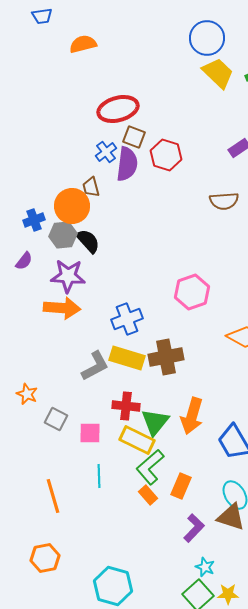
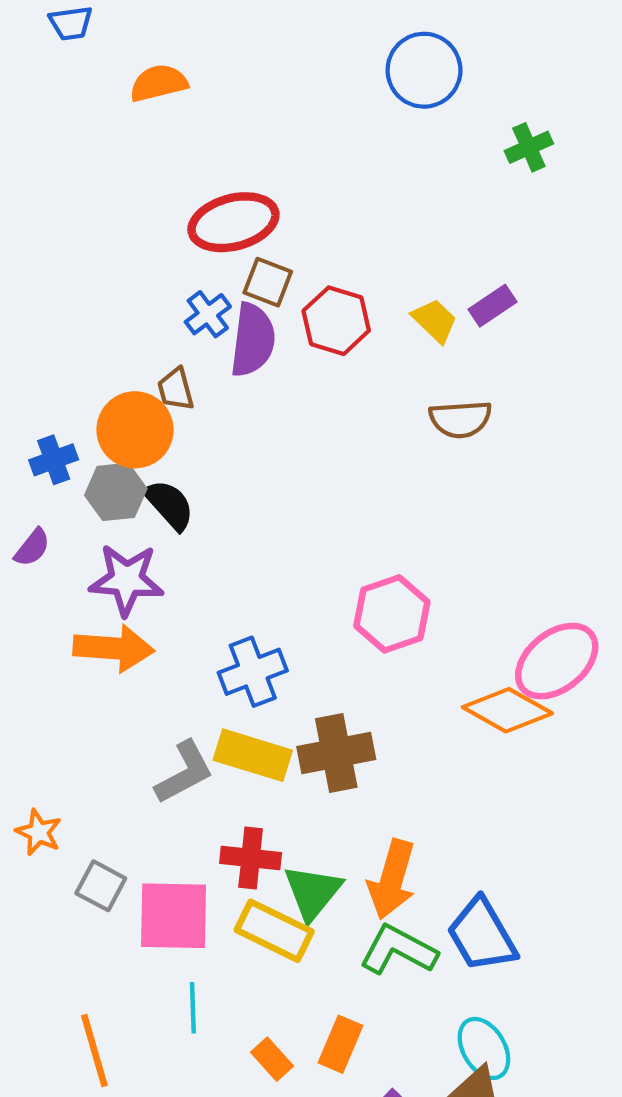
yellow trapezoid: (218, 73) -> (435, 321), moved, size x0.7
pink square: (90, 433) -> (174, 916), size x1.6
green L-shape: (150, 467) -> (398, 950), moved, turned 69
orange rectangle: (181, 486) -> (341, 1044), moved
orange rectangle: (148, 495) -> (272, 1059), moved

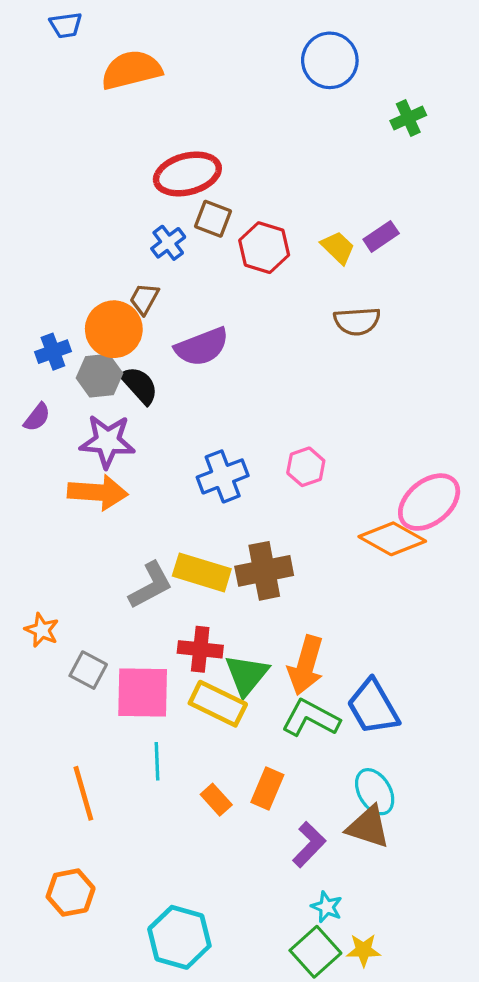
orange semicircle: (159, 83) -> (131, 70), size x1.4
purple semicircle: (253, 340) -> (202, 347), moved, turned 62
brown trapezoid: (176, 389) -> (144, 299), turned 44
pink hexagon: (392, 614) -> (306, 467), size x0.7
blue cross: (253, 672) -> (223, 476), moved

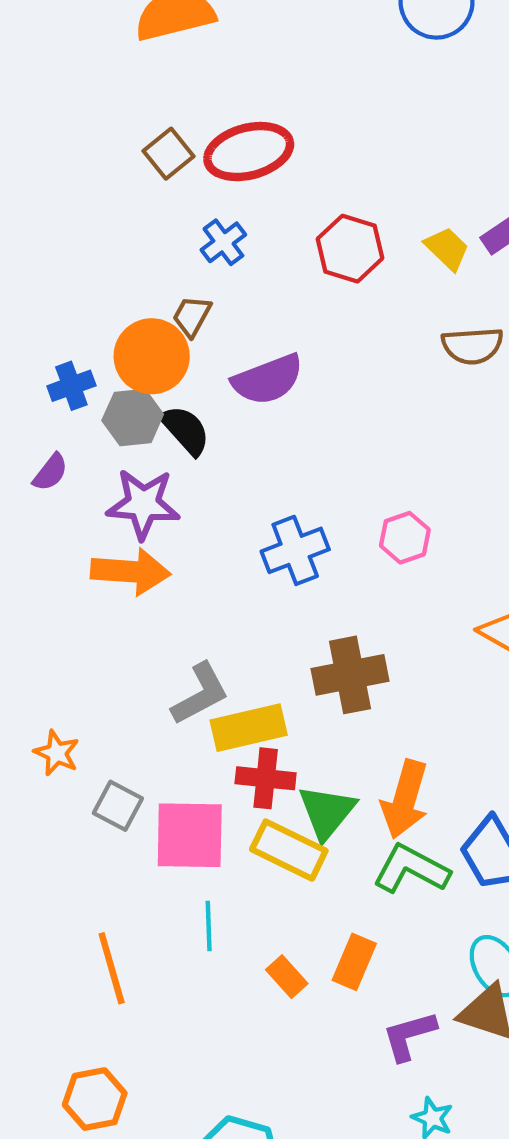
brown square: (213, 219) -> (169, 154), moved, turned 30
yellow rectangle: (202, 572) -> (249, 728), moved, turned -30
purple L-shape: (309, 845) -> (409, 1036), turned -150

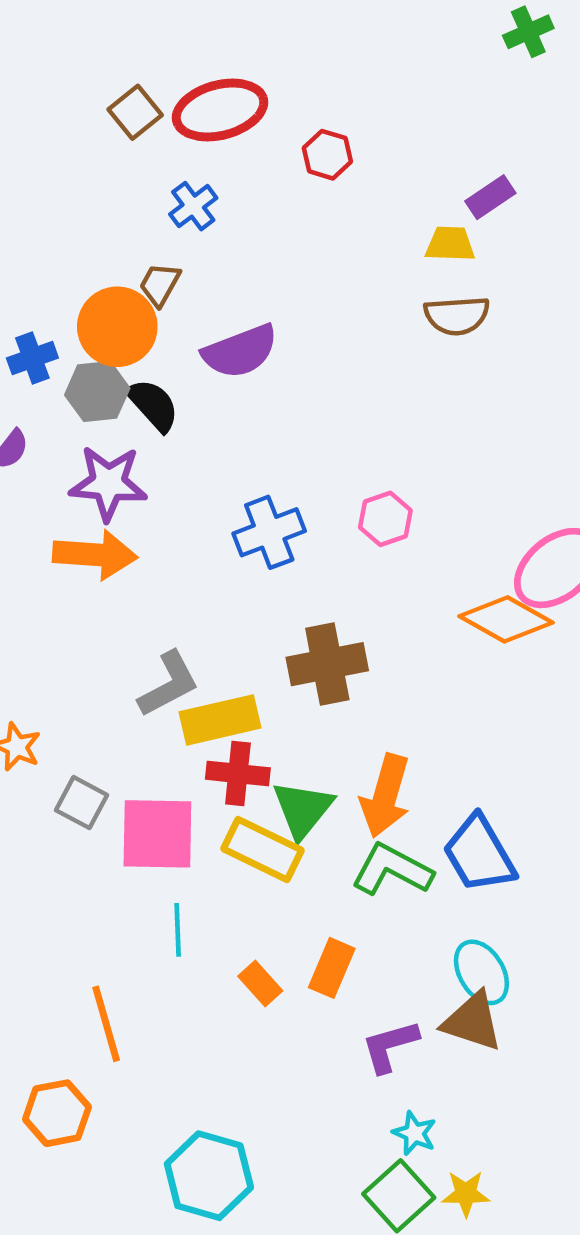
red hexagon: (350, 249) -> (327, 155), moved, size x0.7
yellow trapezoid: (447, 249) -> (450, 244), moved, turned -42
orange line: (112, 968) -> (106, 1024), moved

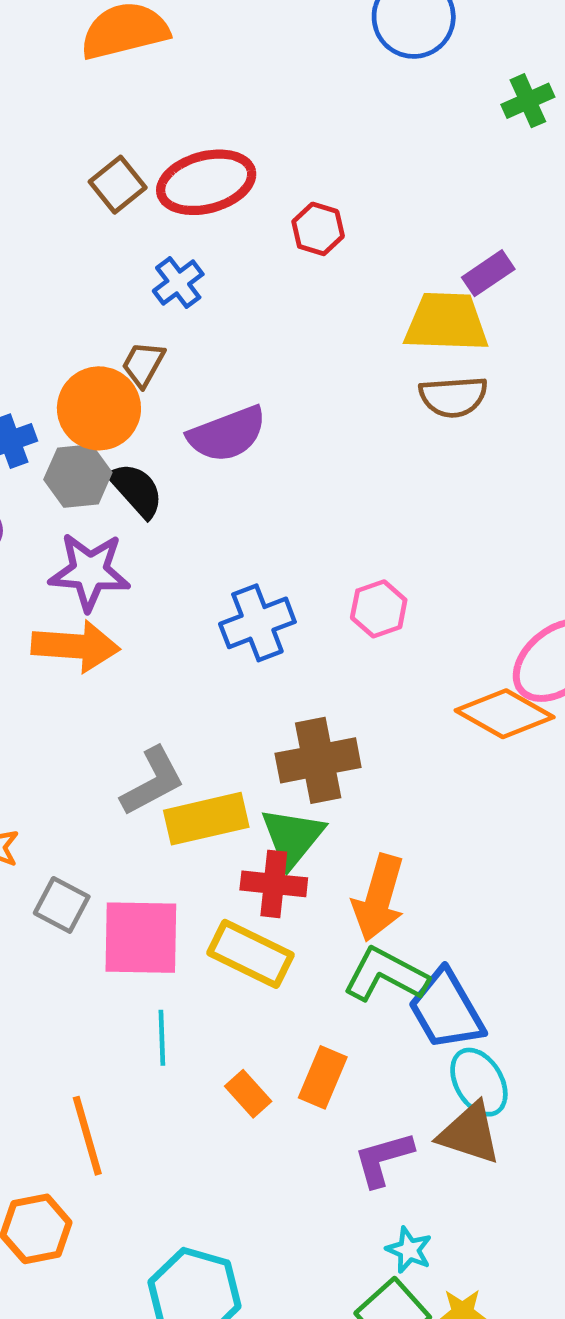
yellow trapezoid: (450, 244) -> (446, 322), size x1.6
red cross: (238, 774) -> (274, 884), moved
green triangle: (303, 809) -> (292, 837), moved
blue trapezoid: (479, 854) -> (446, 1010), moved

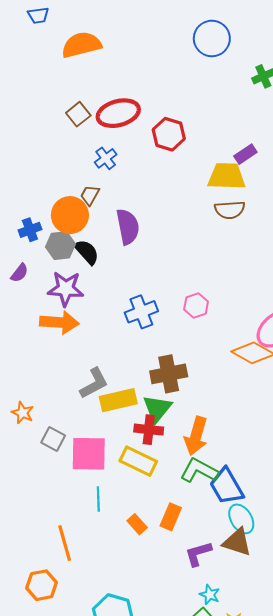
red hexagon: (318, 229) -> (169, 134), size x1.4
purple semicircle: (227, 434) -> (128, 227), turned -80

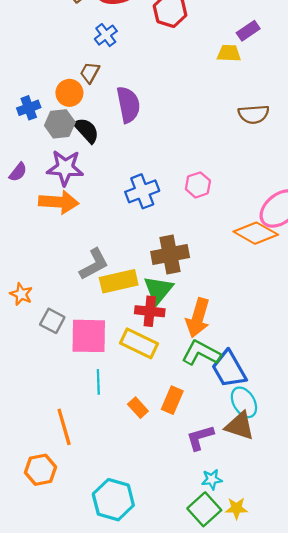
yellow trapezoid: (227, 176) -> (229, 53), size x0.6
brown semicircle: (230, 210) -> (254, 114), moved
orange circle: (70, 215) -> (69, 93), size x0.7
purple semicircle: (19, 273) -> (18, 172), moved
cyan star: (210, 595) -> (212, 479), turned -30

